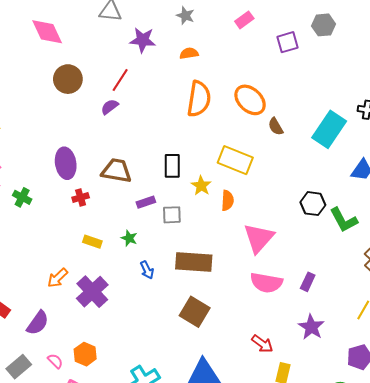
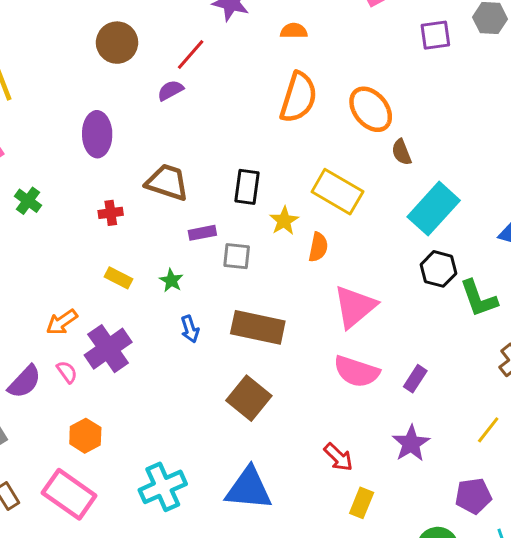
cyan rectangle: (329, 129) -> (434, 209), moved
purple ellipse: (66, 163) -> (97, 134), moved
pink semicircle: (55, 361) -> (67, 372), moved

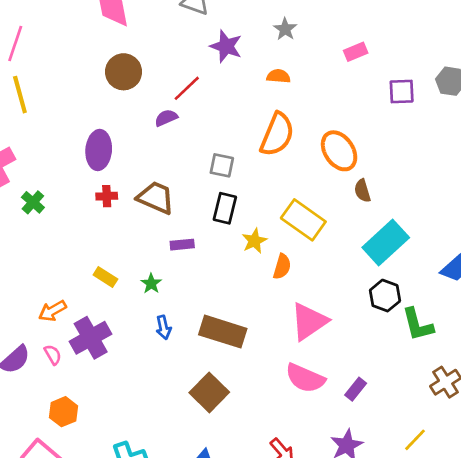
red cross: (111, 213) -> (107, 196), moved
gray square: (237, 256) -> (222, 165), moved

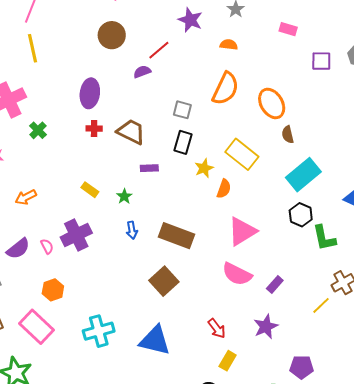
pink rectangle: (356, 52) -> (288, 29), turned 36
orange arrow: (52, 311) -> (26, 197), moved
yellow line: (415, 440) -> (321, 305), moved

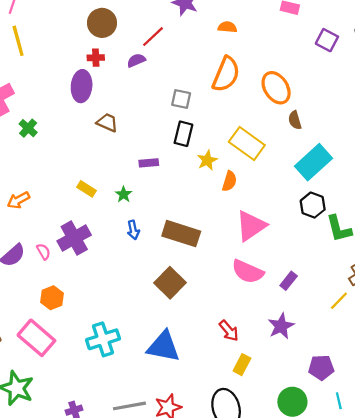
purple square: (321, 61) -> (327, 40), turned 30
red cross: (94, 129) -> (96, 58), moved
brown trapezoid: (131, 132) -> (107, 123), moved, size x0.7

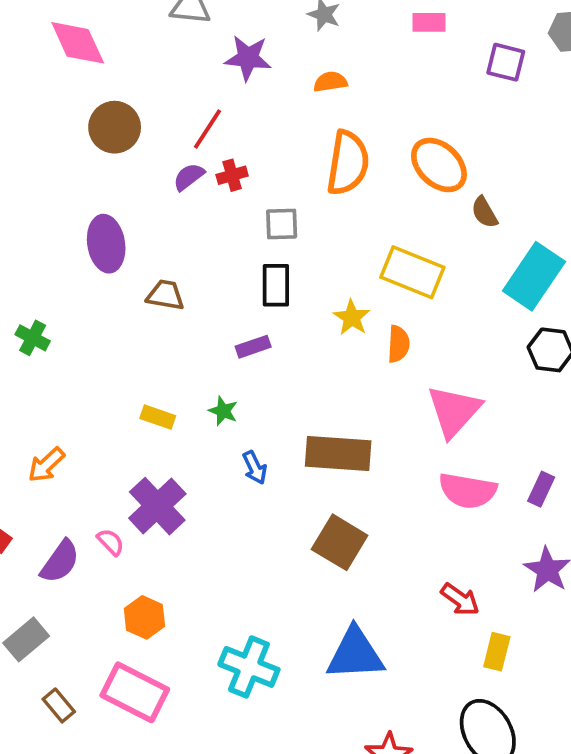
red cross: (96, 58) -> (232, 175), moved
black rectangle: (183, 134) -> (276, 285), moved
cyan cross: (103, 339) -> (249, 667), turned -36

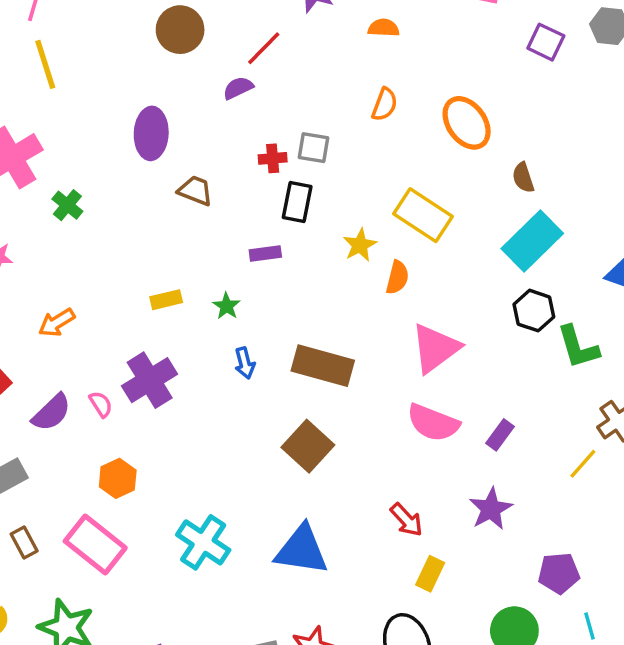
orange semicircle: (348, 163) -> (385, 104), size x0.6
red cross: (232, 175) -> (273, 158), moved
brown semicircle: (484, 212) -> (523, 178), moved
yellow rectangle: (158, 417) -> (166, 300), turned -44

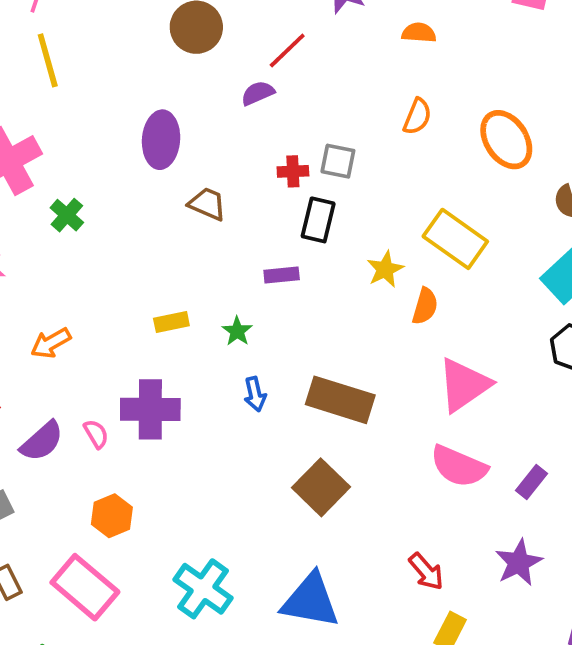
purple cross: (150, 380) -> (150, 409), turned 30

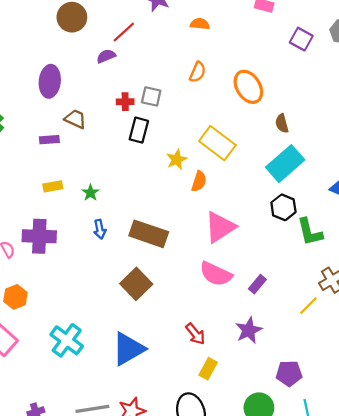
purple rectangle: (282, 275) -> (49, 140), moved
blue triangle: (310, 601) -> (128, 349), turned -42

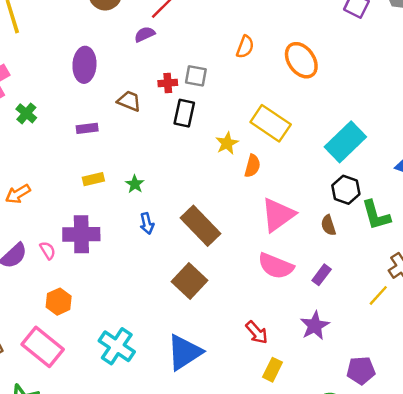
brown trapezoid: (75, 119) -> (129, 101), moved
brown semicircle: (282, 123) -> (328, 225), moved
brown rectangle: (149, 234) -> (200, 226), turned 30

